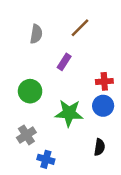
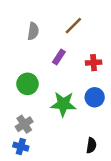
red cross: (104, 81) -> (94, 63), moved
black semicircle: (99, 147) -> (91, 145), moved
blue cross: (46, 159) -> (21, 147), moved

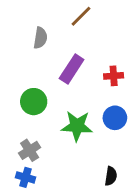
brown line: (73, 26) -> (81, 16), moved
purple rectangle: (59, 57) -> (72, 69), size x1.5

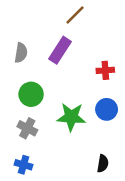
gray semicircle: (40, 38) -> (21, 53), moved
purple rectangle: (72, 69) -> (60, 50), moved
gray cross: (30, 150) -> (27, 128), moved, turned -30

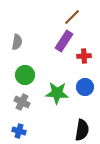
brown line: (75, 15) -> (72, 17), moved
purple rectangle: (60, 50) -> (64, 41), moved
black semicircle: (103, 163) -> (82, 130), size x1.5

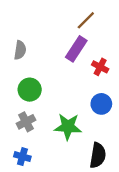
red cross: (84, 56) -> (100, 67), turned 32
green star: (57, 93) -> (68, 127), moved
gray cross: (22, 102) -> (26, 122), turned 35

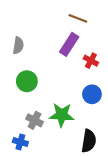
brown line: (86, 20) -> (78, 18), turned 66
gray cross: (26, 122) -> (34, 120), moved, turned -35

